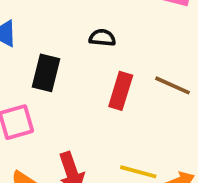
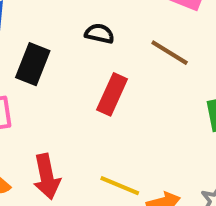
brown line: (172, 85) -> (170, 53), moved

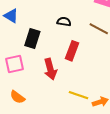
red arrow: (47, 177) -> (50, 69), moved

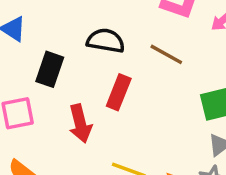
black semicircle: (64, 22) -> (106, 41), size x1.5

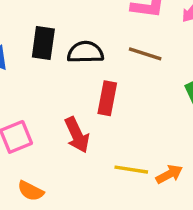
black rectangle: (50, 69) -> (43, 43), moved

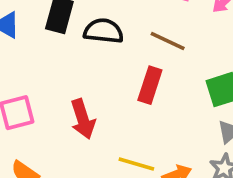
red rectangle: (107, 98) -> (150, 85), moved

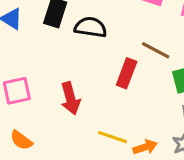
brown line: (168, 41) -> (156, 50), moved

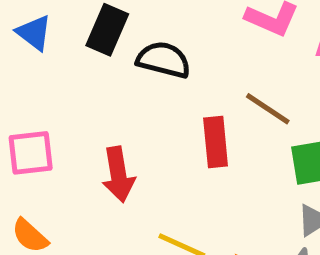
red rectangle: (127, 73) -> (216, 142), turned -32

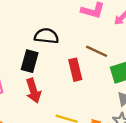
black rectangle: (107, 30) -> (30, 61), moved

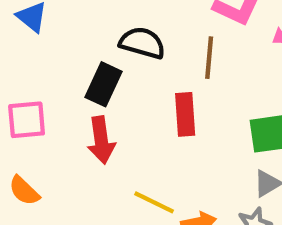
brown line: (97, 51) -> (209, 58), moved, turned 60

